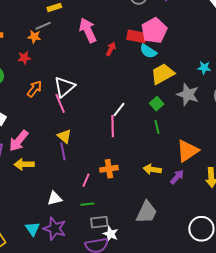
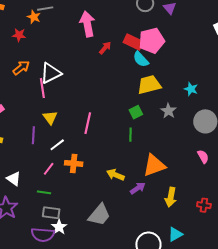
gray star: (188, 94) -> (168, 111), size x0.7
white line: (119, 109) -> (57, 145), moved
yellow triangle: (64, 136) -> (50, 117), moved
white triangle: (55, 198) -> (14, 179), turned 35

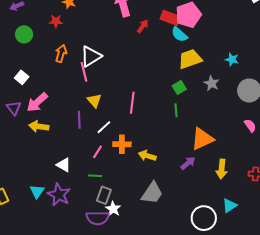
orange arrow: (21, 68) -> (61, 54), turned -30
yellow arrow: (115, 175) -> (147, 156), moved
gray rectangle: (51, 213) -> (104, 195), turned -72

